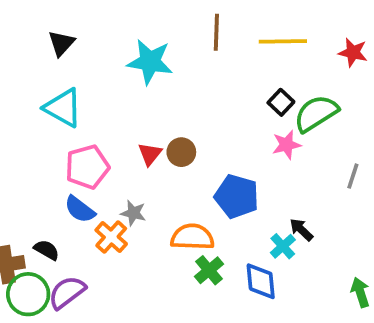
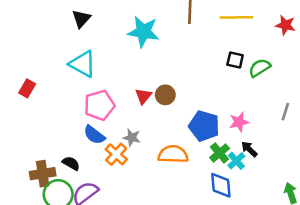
black square: (281, 102) -> (235, 60), turned -30
green semicircle: (316, 113) -> (260, 68), size x0.7
pink star: (286, 145) -> (239, 122), moved
green cross: (209, 270) -> (220, 153), moved

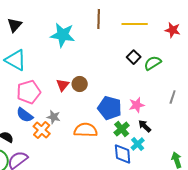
black square: (235, 60) -> (134, 57), turned 32
cyan cross: (236, 161) -> (138, 144), moved

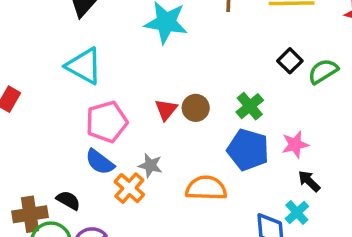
green cross: (122, 129) -> (250, 106), moved

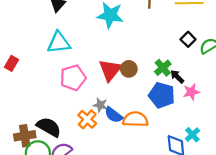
cyan triangle: (84, 66) -> (59, 43), turned -35
red triangle: (166, 110) -> (110, 70), size x1.6
blue semicircle: (100, 162) -> (113, 115), moved
black arrow: (309, 181) -> (177, 77), moved
black semicircle: (68, 200) -> (49, 127), size x1.6

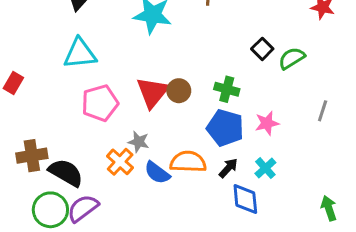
green cross: (163, 68) -> (227, 89), turned -35
black arrow: (177, 77) -> (228, 168), moved, turned 88
blue semicircle: (113, 115) -> (157, 173), moved
cyan cross: (192, 135) -> (265, 168), moved
brown cross: (25, 136) -> (32, 156), moved

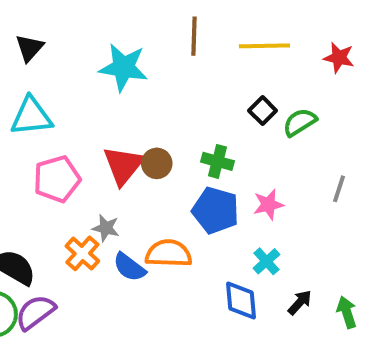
black arrow: (228, 168) -> (300, 302), moved

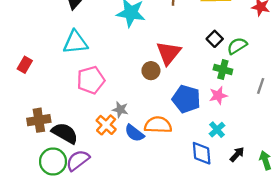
green cross: (217, 161) -> (223, 69), moved
red triangle: (123, 165) -> (169, 53), moved

